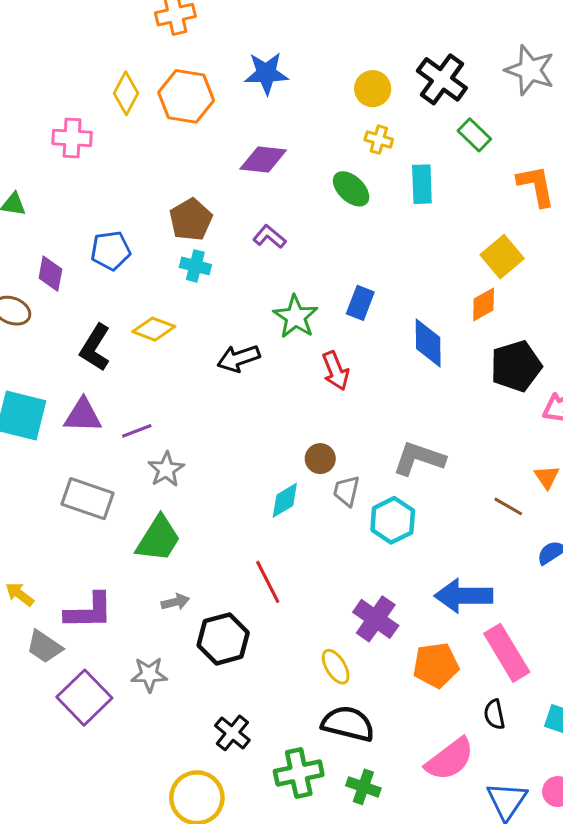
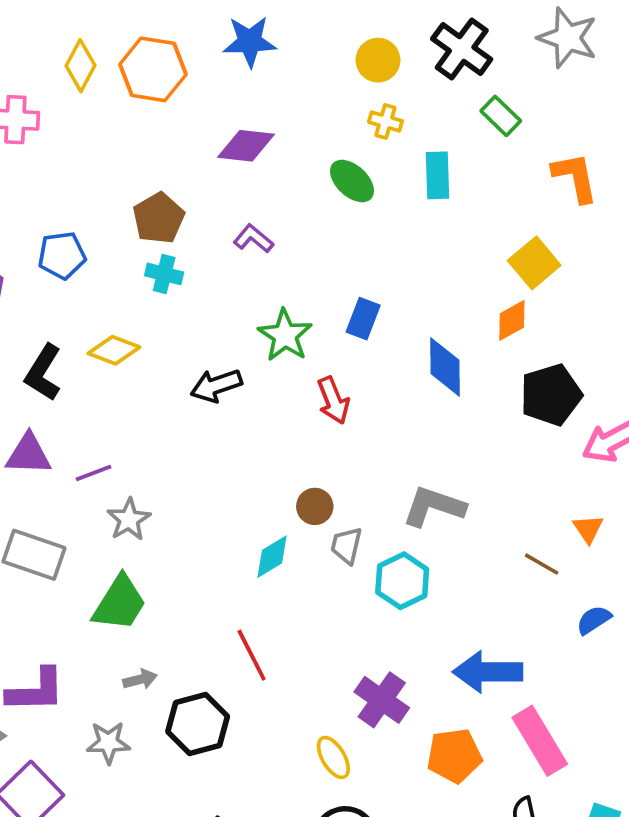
gray star: (149, 674) -> (108, 743), moved

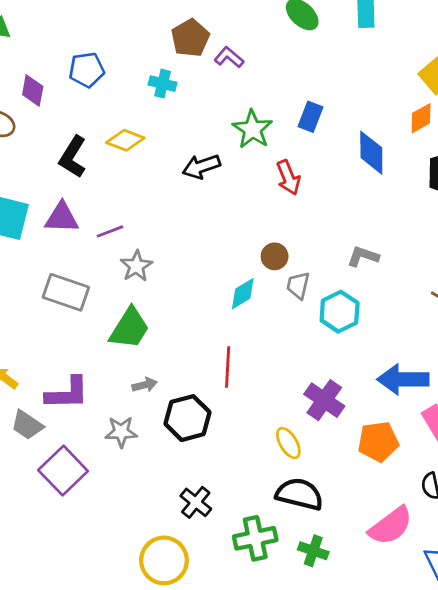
brown pentagon: (159, 218) -> (190, 38), moved
gray L-shape: (434, 506) -> (363, 256), size x0.7
red line: (252, 655) -> (228, 367), turned 30

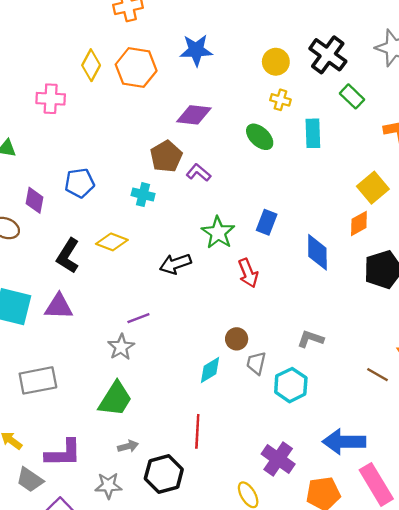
purple line: (110, 231) -> (138, 318), moved
gray rectangle: (66, 292) -> (38, 380), moved, turned -30

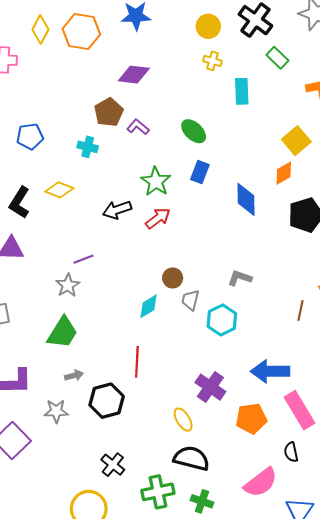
green ellipse: (260, 137) -> (194, 131), moved
red arrow: (248, 273) -> (158, 218), moved, turned -105
brown line: (377, 375) -> (301, 310), turned 72

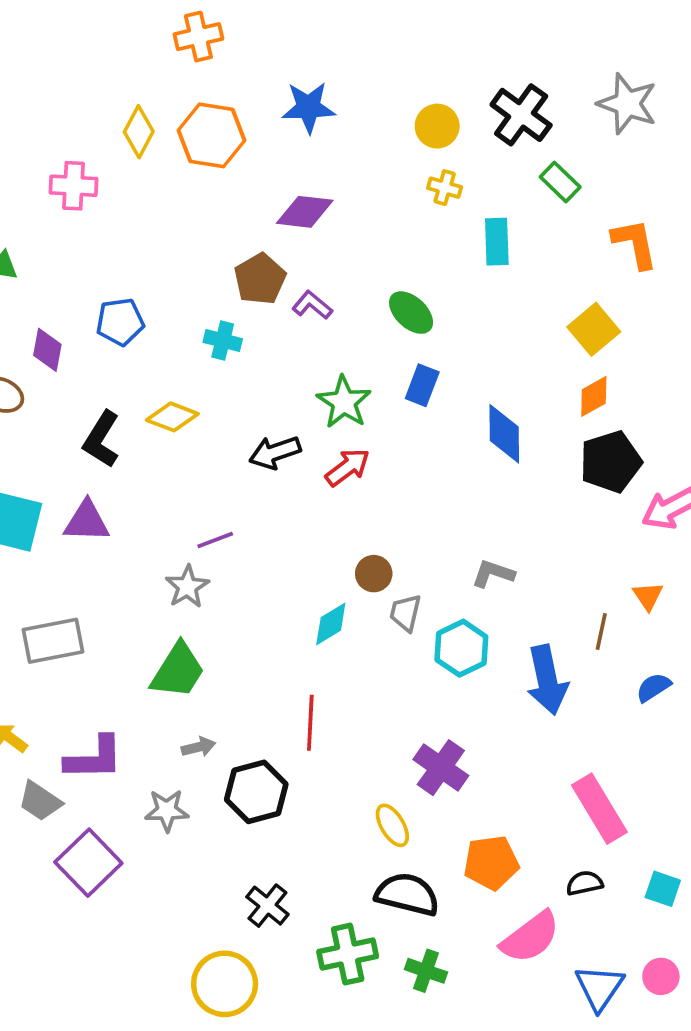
orange diamond: (284, 173) -> (594, 396), moved
blue arrow: (270, 371) -> (547, 680), moved, turned -102
orange pentagon: (251, 418) -> (491, 863), moved
black semicircle: (291, 452) -> (584, 883), turned 90

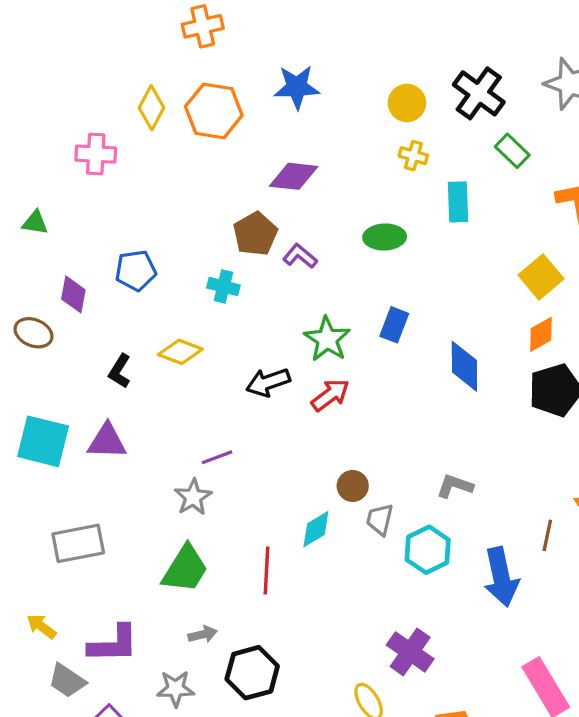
green ellipse: (411, 313) -> (385, 237), moved, turned -45
black L-shape: (101, 439) -> (120, 371), size x0.7
red line: (310, 723) -> (267, 571), moved

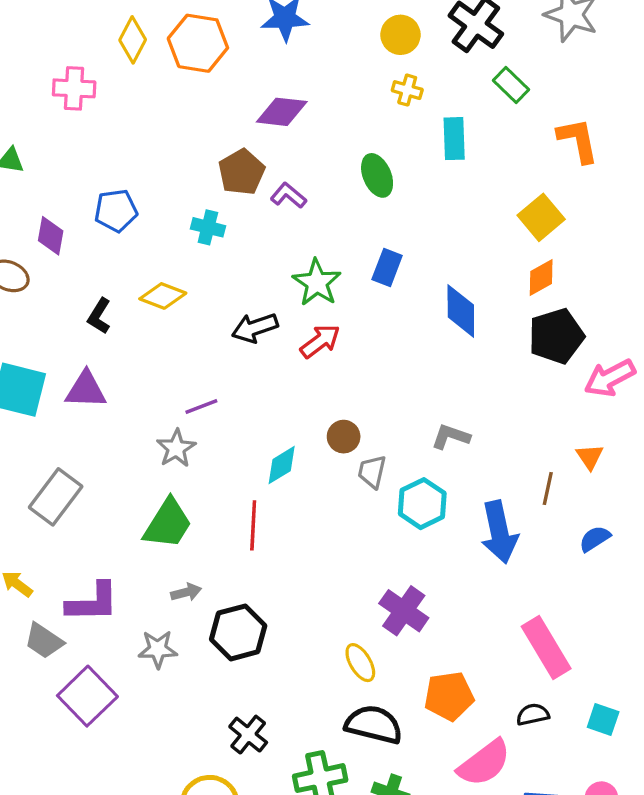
green ellipse: (385, 237) -> (377, 175), turned 69
cyan diamond: (316, 529) -> (282, 465), moved
gray rectangle: (78, 543) -> (56, 497), turned -42

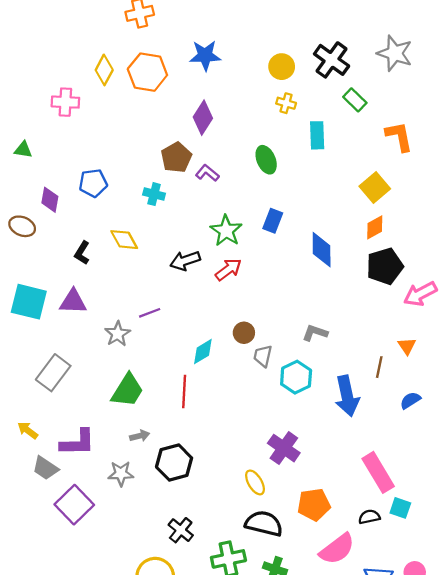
purple diamond: (282, 112) -> (203, 118), turned -64
yellow diamond: (163, 296) -> (124, 240), turned 40
gray star: (176, 448) -> (117, 334), moved
cyan square: (603, 720) -> (400, 508), moved

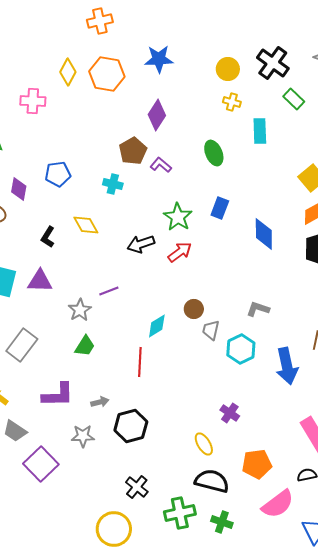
green trapezoid: (127, 390) -> (85, 346), moved, size x0.7
purple L-shape: (78, 443) -> (58, 395), moved
purple cross: (284, 448) -> (230, 413), size x0.7

